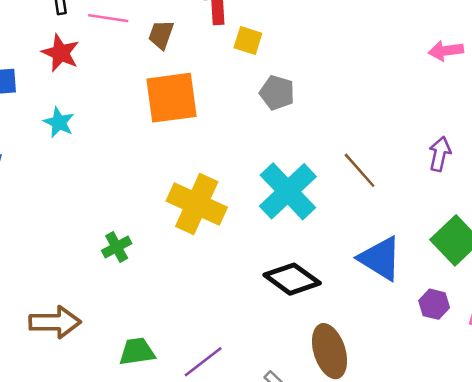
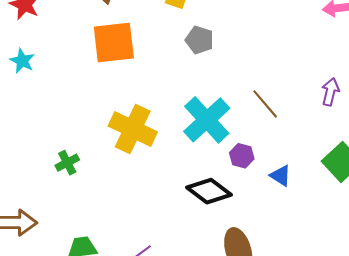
blue triangle: (380, 258) -> (281, 176), size x0.6
purple hexagon: (434, 304) -> (242, 156), moved

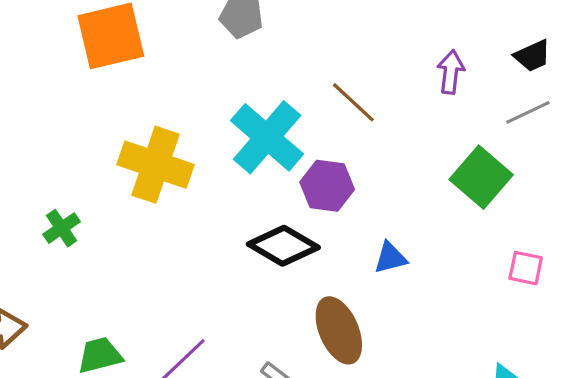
purple hexagon: (242, 156) -> (327, 186), size x1.4
blue triangle: (281, 176) -> (390, 258), moved, turned -40

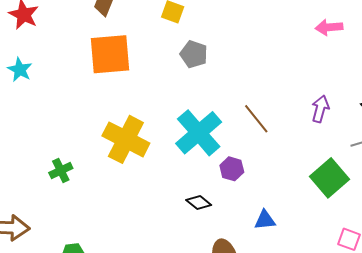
purple hexagon: (327, 186) -> (232, 169), size x0.7
black diamond: (283, 246) -> (199, 202), size x0.6

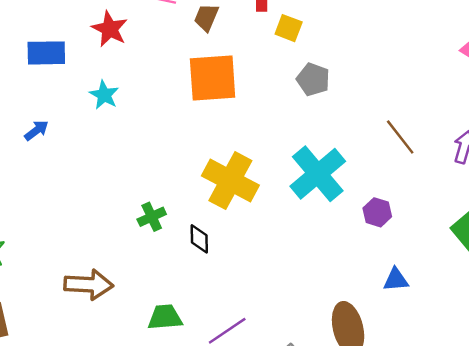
brown line: (256, 119) -> (400, 137), moved
purple hexagon: (232, 169) -> (377, 212), moved
black diamond: (199, 202) -> (199, 239), moved, turned 50

